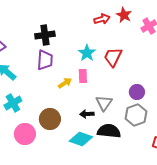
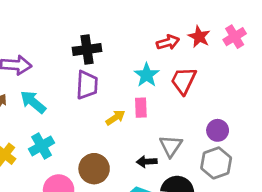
red star: (124, 15) -> (199, 37), moved
red arrow: (102, 19) -> (168, 42), moved

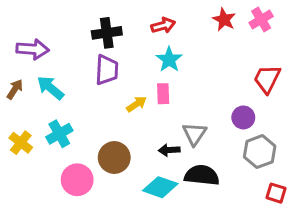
red arrow: (168, 42) -> (163, 25), moved
red trapezoid: (184, 81) -> (267, 79), moved
gray hexagon: (216, 163) -> (260, 152), moved

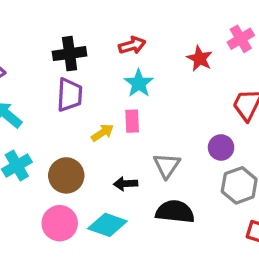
red star: (224, 20) -> (200, 59), moved
black arrow: (169, 150) -> (126, 184), moved
brown circle: (114, 157) -> (66, 175), moved
pink circle: (77, 180) -> (60, 223), moved
cyan diamond: (160, 187) -> (107, 225), moved

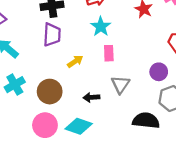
pink rectangle: (132, 121) -> (109, 53), moved
black semicircle: (175, 212) -> (146, 121), moved

